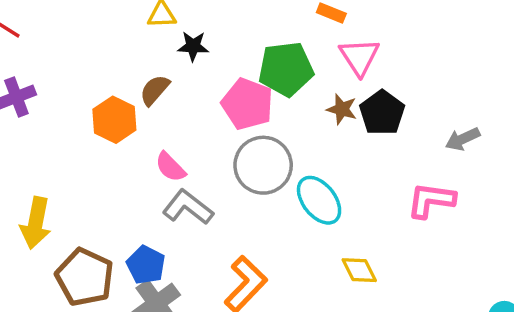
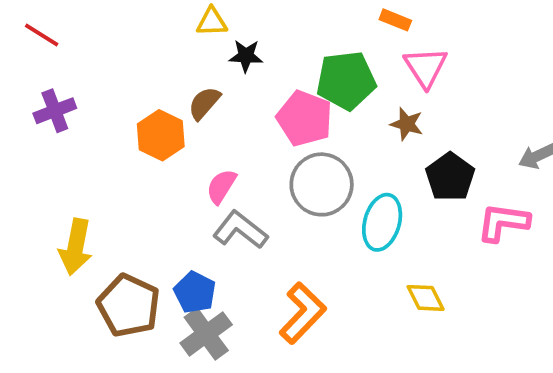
black pentagon: (382, 113) -> (450, 177), moved
pink semicircle: (170, 167) -> (221, 186), turned 76
cyan ellipse: (319, 200) -> (382, 222), turned 54

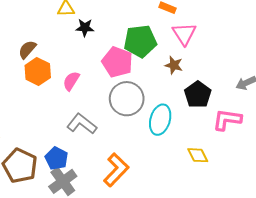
brown semicircle: (204, 103) -> (27, 50), moved
pink semicircle: (221, 186) -> (71, 81), moved
yellow diamond: (426, 298) -> (198, 155), moved

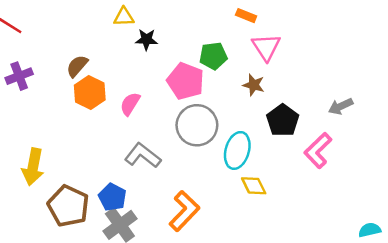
green pentagon: (140, 41) -> (213, 56), size x0.7
pink L-shape: (227, 120) -> (318, 150), turned -52
yellow diamond: (198, 155) -> (254, 186), moved

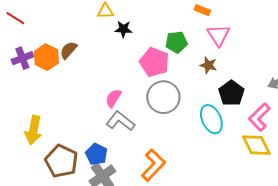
orange hexagon: (90, 92) -> (46, 57), moved
pink semicircle: (130, 104) -> (113, 98), moved
cyan ellipse: (237, 150) -> (211, 119), moved, turned -40
yellow diamond: (254, 186) -> (256, 145), moved, size x1.4

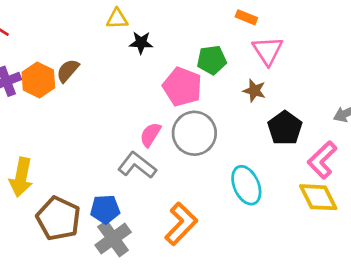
pink semicircle: (113, 98) -> (150, 135), moved
cyan ellipse: (211, 119) -> (246, 185), moved
blue pentagon: (96, 154) -> (105, 209), turned -30

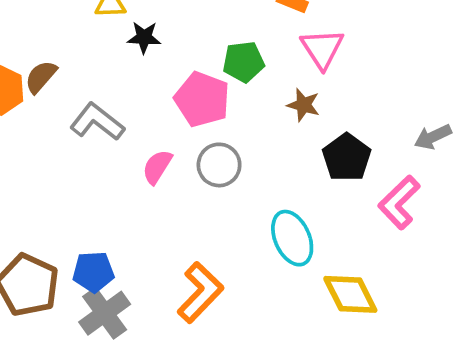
gray circle: (194, 133) -> (219, 165), size x0.7
gray L-shape: (137, 165) -> (97, 122), moved
yellow diamond: (318, 197) -> (350, 294), moved

